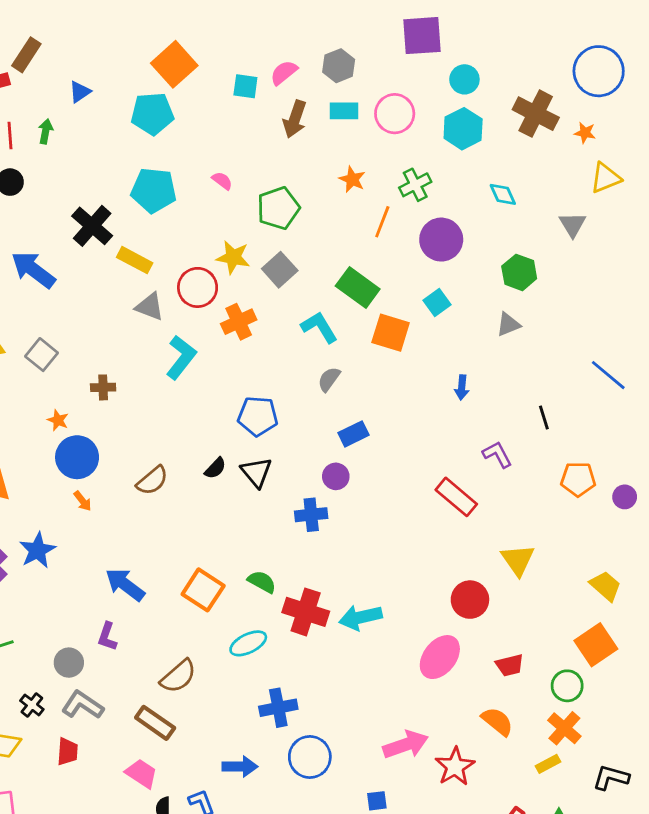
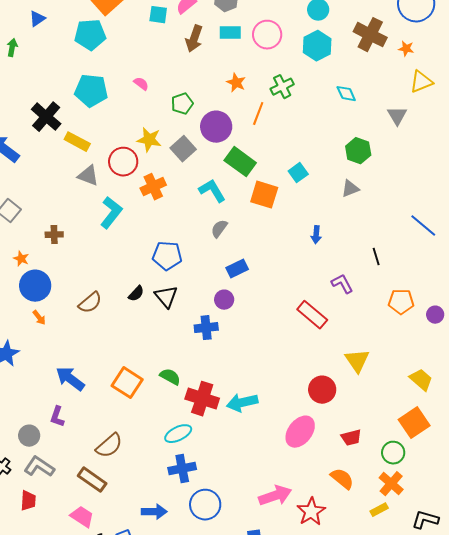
green pentagon: (278, 208) -> (182, 104), size x0.7
purple circle: (441, 240) -> (216, 127), moved
cyan ellipse: (248, 643) -> (178, 434), moved

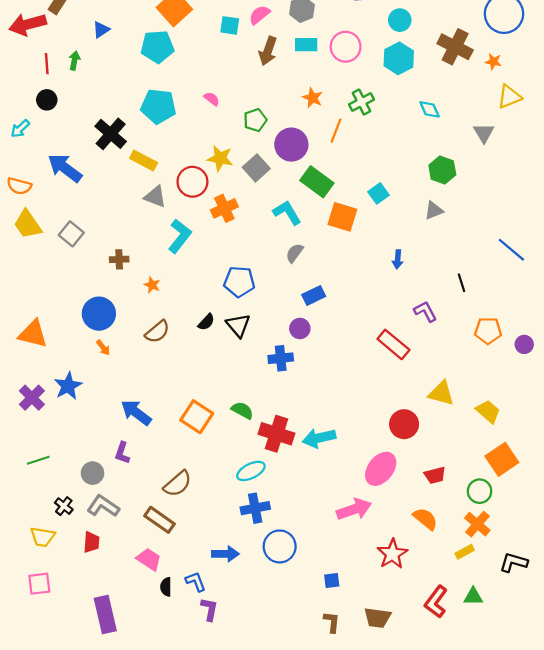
orange star: (21, 259) -> (152, 285), moved
yellow triangle: (357, 361) -> (441, 393), turned -40
yellow trapezoid: (421, 380) -> (488, 411), moved
pink arrow: (275, 496) -> (354, 509), moved

